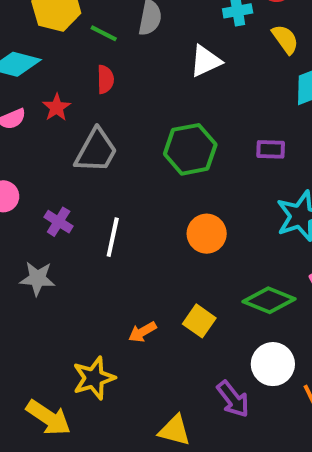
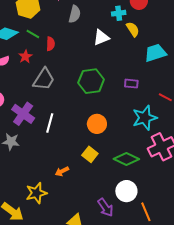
green line: (104, 33) -> (33, 34), moved
yellow semicircle: (285, 39) -> (133, 29), moved
purple cross: (59, 222) -> (23, 114), size x1.6
yellow square: (199, 321) -> (90, 154), moved

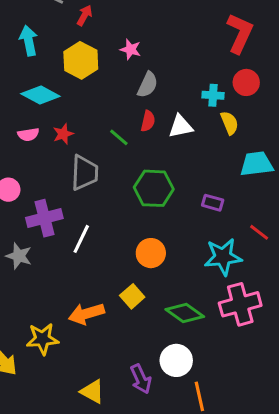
green line: (33, 34) -> (119, 137), moved
red semicircle: (51, 44) -> (148, 121), moved
gray trapezoid: (44, 79) -> (84, 173), turned -40
purple cross: (23, 114) -> (44, 218), turned 30
orange arrow: (62, 171) -> (86, 314), size x1.6

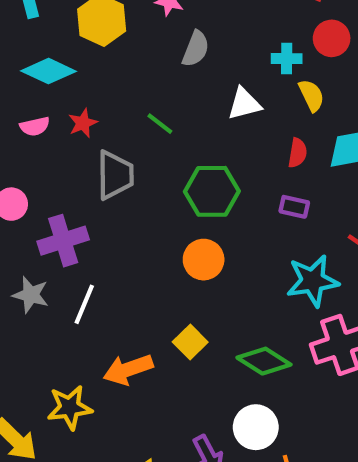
red semicircle: (148, 121) -> (298, 153), moved
white line: (81, 239) -> (84, 304), moved
orange circle: (151, 253) -> (204, 260), moved

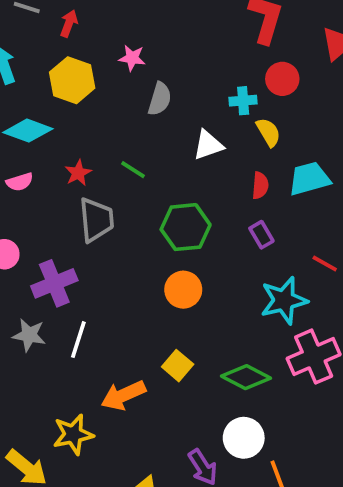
red star: (83, 123) -> (78, 173), moved
purple rectangle: (294, 207) -> (261, 235), turned 52

